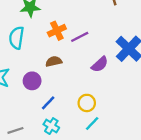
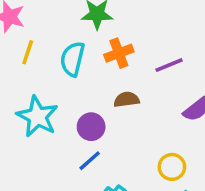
orange cross: (57, 31) -> (119, 53), moved
blue line: (48, 103) -> (90, 161), moved

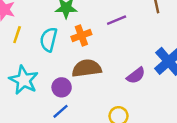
purple line: (169, 65) -> (117, 20), moved
brown semicircle: (127, 100) -> (87, 68), size x1.6

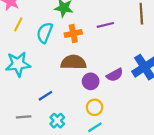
cyan star: (24, 80) -> (18, 64), turned 30
purple circle: (62, 87) -> (91, 81), moved

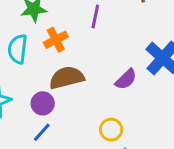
purple line: (105, 25) -> (95, 16), turned -49
purple circle: (91, 81) -> (43, 103), moved

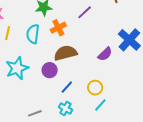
purple line: (95, 16) -> (85, 12), turned 35
blue line: (42, 132) -> (67, 87), moved

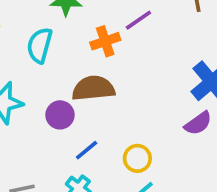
orange cross: (58, 28) -> (105, 41), moved
purple semicircle: (105, 54) -> (198, 123), moved

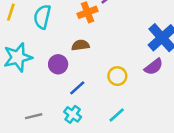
brown semicircle: (93, 88) -> (80, 45), size x0.6
yellow circle: (137, 158) -> (117, 76), moved

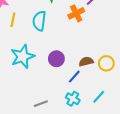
brown semicircle: (80, 45) -> (86, 62), moved
cyan line: (117, 115) -> (99, 97), moved

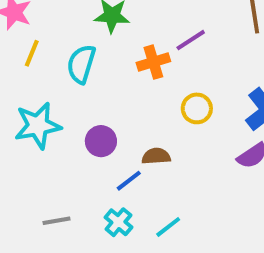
yellow circle: (106, 63) -> (197, 108), moved

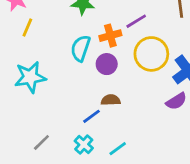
cyan semicircle: (81, 64) -> (81, 48), moved
yellow circle: (197, 108) -> (151, 54), moved, size x1.6
purple circle: (101, 141) -> (107, 64), moved
gray line: (56, 221) -> (41, 142), turned -36

